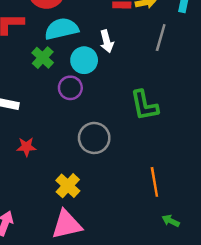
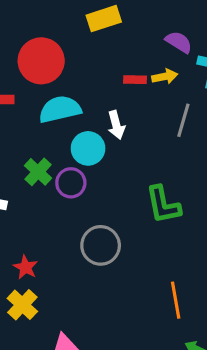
green cross: (43, 58) -> (38, 172), moved
red star: (26, 147) -> (25, 267), moved, turned 30
yellow cross: (68, 186) -> (22, 305), moved

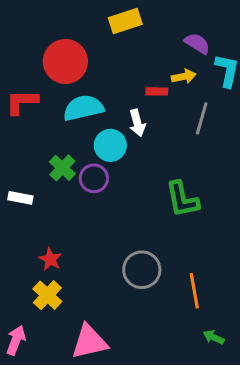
red rectangle: (135, 80) -> (157, 91), moved
gray circle: (101, 245) -> (142, 270), moved

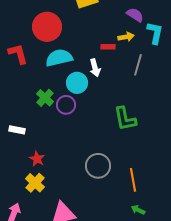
red L-shape: (22, 102) -> (18, 54), turned 75
white rectangle: (20, 198) -> (17, 130), moved
green arrow: (214, 337) -> (138, 210), moved

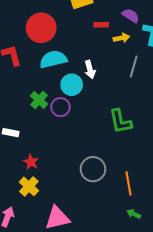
red rectangle: (108, 47) -> (101, 25), moved

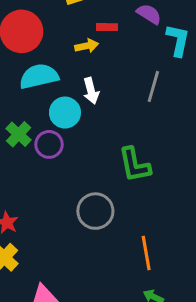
yellow arrow: (121, 38) -> (87, 46), moved
gray circle: (93, 169) -> (95, 211), moved

